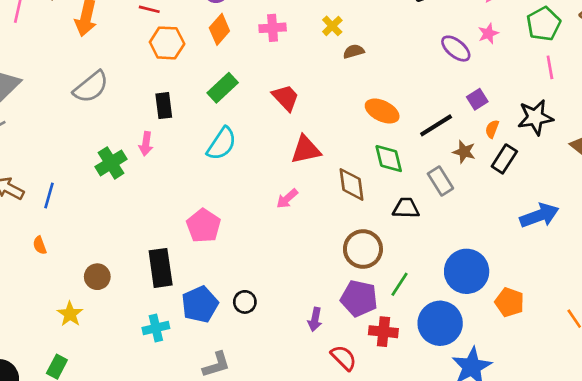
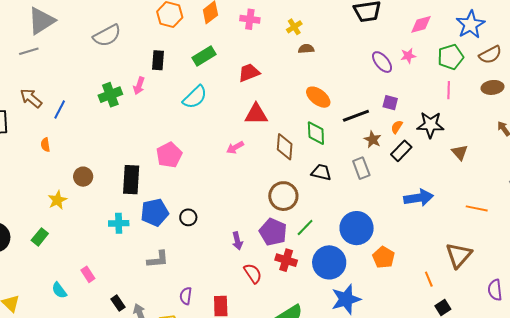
red trapezoid: (286, 98) -> (249, 73), turned -80
purple square: (477, 99) -> (390, 103), turned 35
gray rectangle: (440, 181) -> (361, 168), moved
purple arrow: (315, 319) -> (237, 241), turned -36

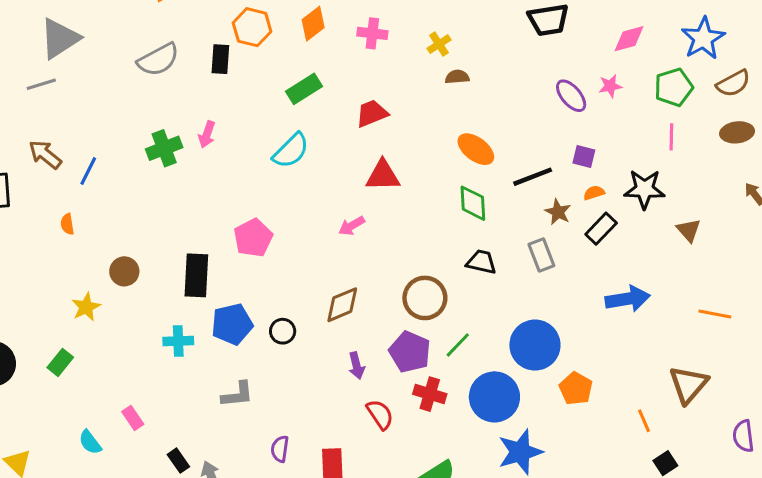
black rectangle: (158, 60) -> (220, 59), moved
orange semicircle: (397, 127) -> (594, 193), turned 40
brown diamond: (285, 147) -> (342, 305), moved, turned 64

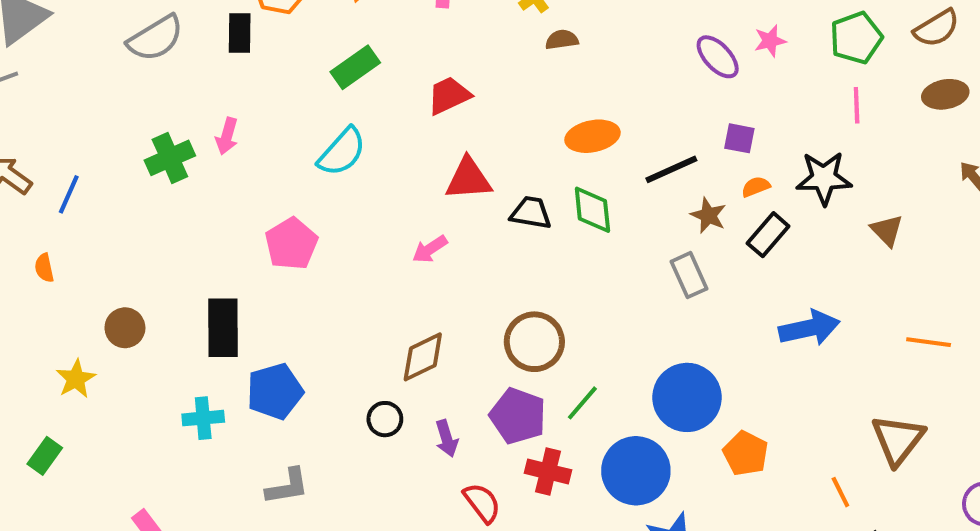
orange ellipse: (476, 149) -> (592, 136), turned -45
pink pentagon: (253, 238) -> (291, 244), moved
black trapezoid: (481, 262) -> (531, 213), moved
black circle: (283, 331) -> (385, 419), moved

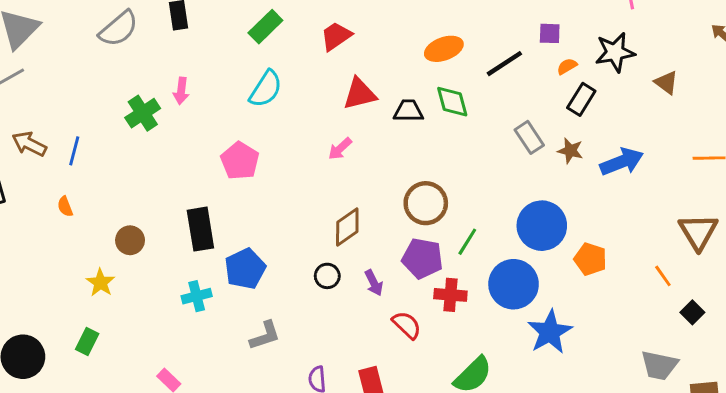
brown star: (708, 215) -> (570, 151), moved

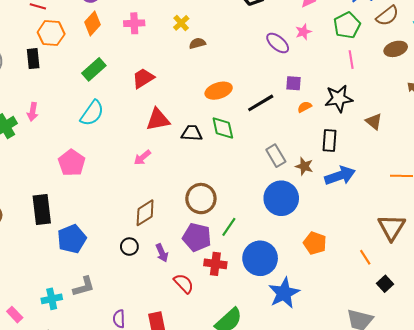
black rectangle: (581, 99) -> (330, 141), moved, turned -30
blue circle: (542, 226) -> (281, 198), moved
cyan cross: (197, 296) -> (52, 299), moved

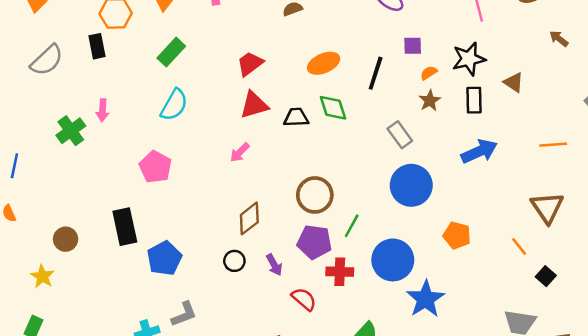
red trapezoid: (143, 78) -> (250, 64), moved
black line: (261, 103) -> (376, 73), turned -36
black rectangle: (330, 141) -> (474, 100), moved
brown star: (304, 166) -> (430, 101), moved, turned 30

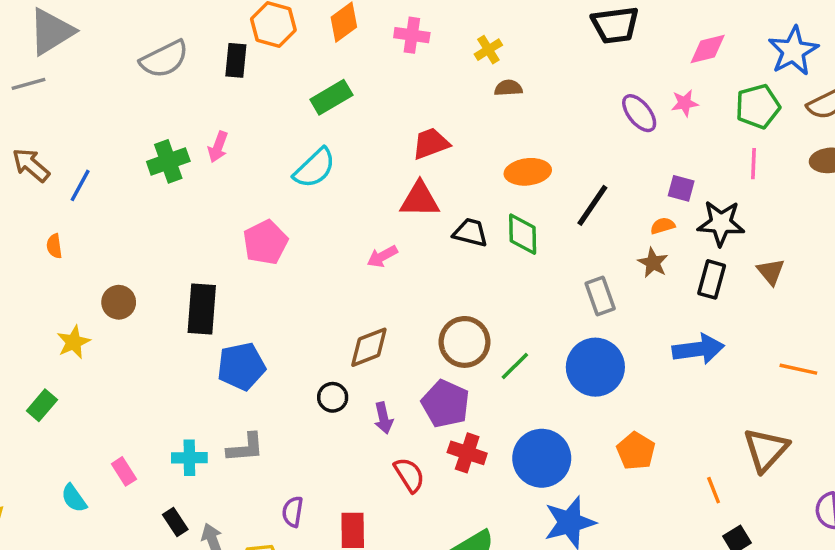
purple square: (413, 46) -> (681, 188), moved
brown star: (430, 101) -> (653, 263), turned -30
green line: (352, 226) -> (515, 366), moved

